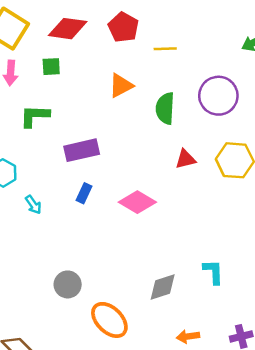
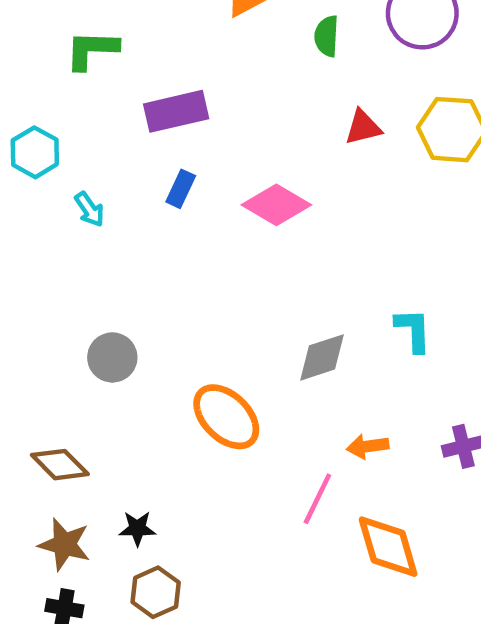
green semicircle: (165, 108) -> (327, 36), size x0.7
gray circle: (68, 284) -> (112, 357), moved

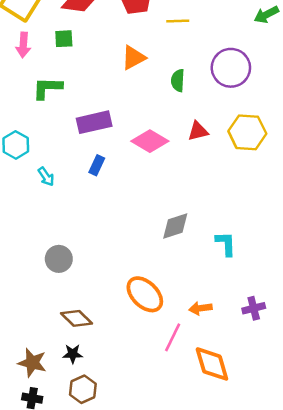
pink diamond: (276, 205) -> (150, 141), moved
gray diamond: (322, 357) -> (175, 226), moved
orange ellipse: (226, 417) -> (145, 294), moved
brown diamond: (60, 465) -> (76, 318), moved

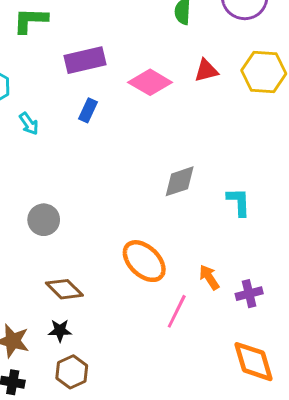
orange arrow: (201, 308) -> (209, 277), turned 65
purple cross: (254, 308) -> (249, 294), moved
orange diamond: (212, 364) -> (253, 362), moved

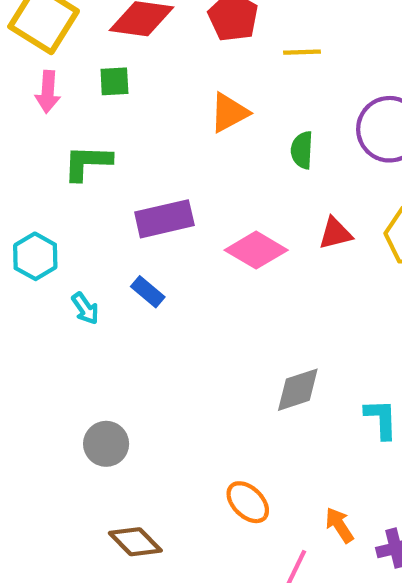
blue rectangle: (88, 110) -> (148, 292), moved, turned -75
orange ellipse: (144, 261) -> (248, 502), size x0.7

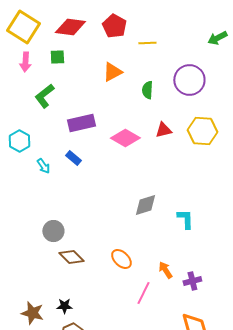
green L-shape: (87, 163) -> (44, 96), turned -40
brown diamond: (135, 542) -> (71, 257), moved

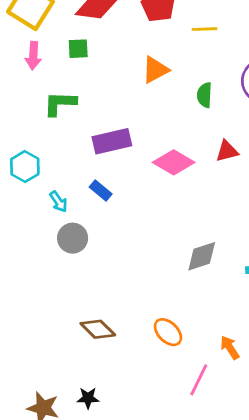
green L-shape: (44, 96) -> (60, 103), turned 40
gray circle: (53, 231) -> (73, 238), moved

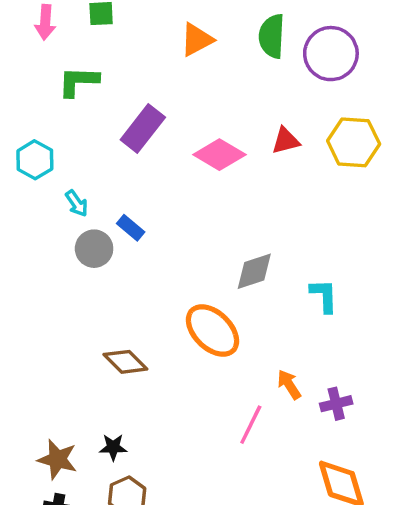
green semicircle: (204, 95) -> (272, 36), moved, size x1.4
purple rectangle: (112, 141) -> (143, 128), turned -39
blue rectangle: (101, 190) -> (131, 228), moved
orange ellipse: (168, 332) -> (212, 331), moved, size x1.5

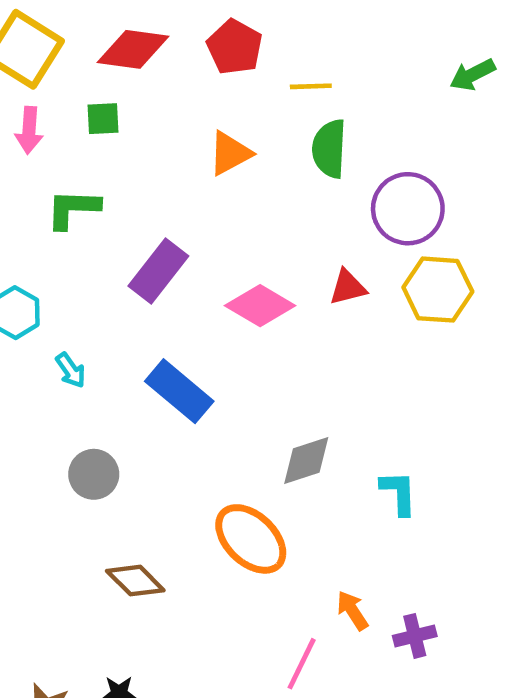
purple circle: (331, 54) -> (408, 209), moved
blue rectangle: (131, 228) -> (179, 391), moved, size x1.8
gray circle: (94, 249) -> (94, 474), moved

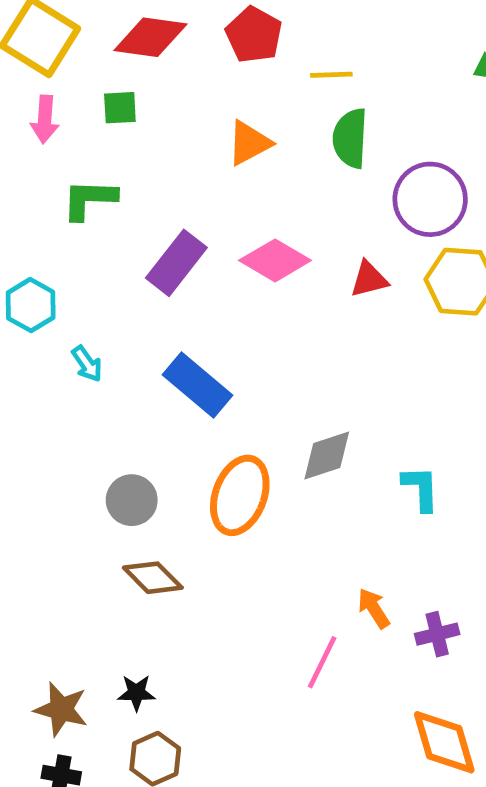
pink diamond: (260, 306) -> (275, 260), moved
gray circle: (94, 474) -> (132, 500), moved
orange ellipse: (251, 539) -> (240, 495), moved, turned 66

